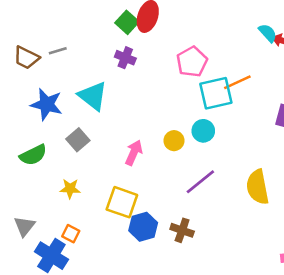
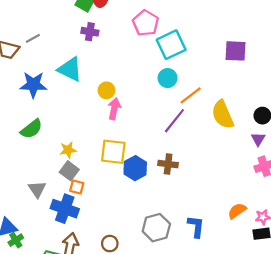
orange line: (237, 82) -> (191, 95), moved
gray square: (78, 140) -> (69, 171), moved
yellow circle: (174, 141) -> (106, 90), moved

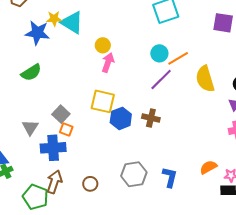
cyan circle: (168, 78) -> (159, 53), moved
yellow star: (68, 150) -> (54, 19), moved
blue cross: (65, 209) -> (53, 148), turned -30

